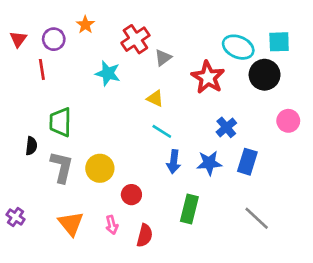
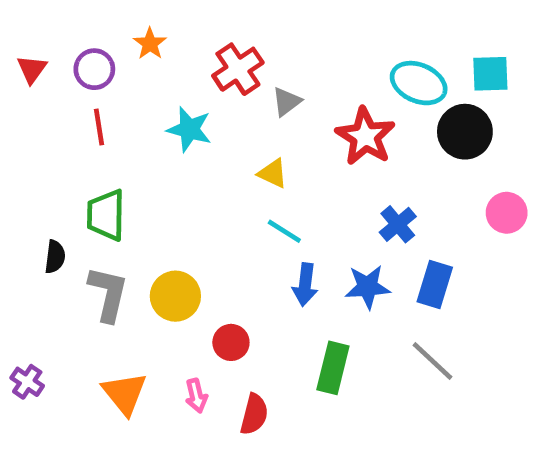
red line: (42, 69) -> (99, 127), moved
gray line: (257, 218) -> (432, 361), moved

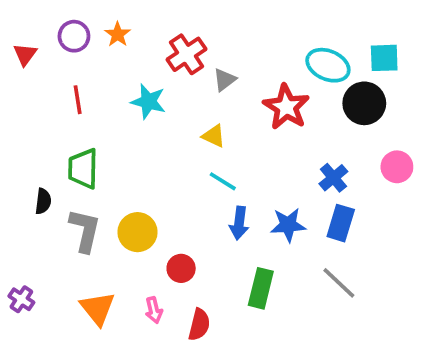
purple circle: (94, 69) -> (74, 36), moved
blue cross: (398, 224) -> (333, 178), moved

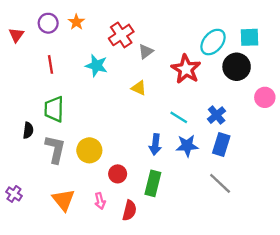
cyan ellipse: (328, 65) -> (213, 42), turned -72
pink circle: (397, 167) -> (265, 97), moved
cyan line: (223, 181) -> (179, 117), moved
green rectangle: (261, 288) -> (153, 183), moved

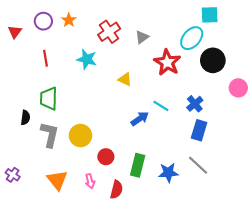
cyan square: (250, 37) -> (210, 15), moved
gray triangle: (146, 51) -> (142, 37), moved
blue arrow: (155, 144) -> (140, 119), moved, turned -132
blue star: (187, 146) -> (168, 173), moved

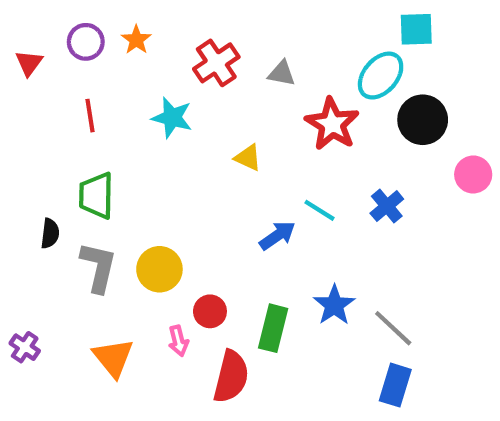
gray triangle: (142, 37) -> (282, 73), turned 48
blue rectangle: (199, 130) -> (395, 385), moved
blue star: (168, 173) -> (334, 305), moved, turned -30
pink arrow: (90, 181) -> (178, 341), moved
red semicircle: (116, 190) -> (231, 377), size x1.4

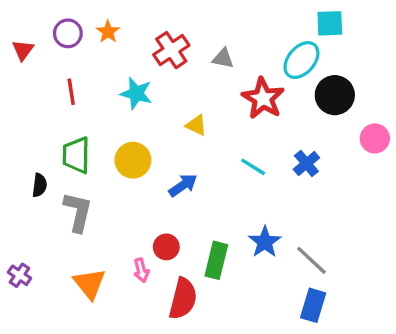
blue arrow: (277, 236) -> (183, 185), moved
yellow circle: (159, 269) -> (133, 160), moved

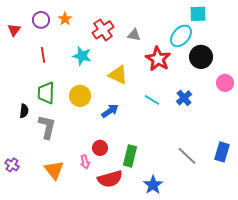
yellow triangle: (196, 125) -> (118, 75), size x1.5
blue star: (265, 242) -> (153, 185), moved
red semicircle: (183, 299) -> (110, 179), turned 60
blue rectangle: (313, 305) -> (222, 152), moved

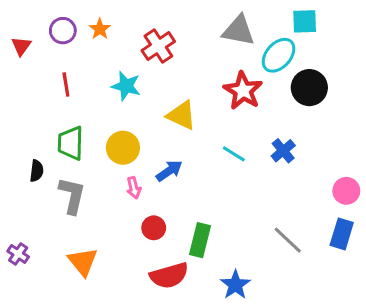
gray triangle: (134, 35) -> (238, 31), moved, size x1.6
pink circle: (225, 83) -> (346, 191), moved
pink arrow: (85, 162) -> (134, 188), moved

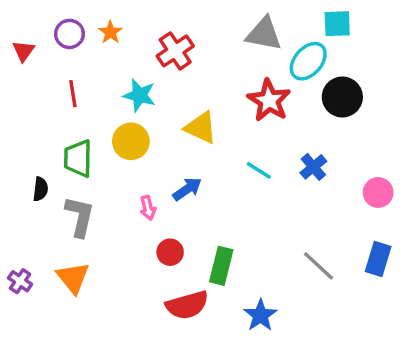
yellow circle: (123, 148) -> (131, 141), moved
pink circle: (346, 191) -> (378, 192), moved
orange triangle: (83, 262) -> (73, 278), moved

